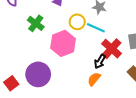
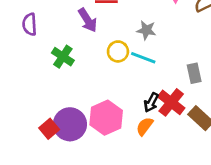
pink hexagon: (63, 43) -> (106, 118), moved
red cross: (112, 49) -> (171, 102), moved
red square: (11, 83) -> (49, 129), moved

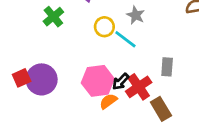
pink hexagon: (106, 118) -> (98, 81), moved

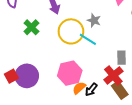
yellow circle: (104, 27) -> (71, 31), size x1.6
black arrow: (121, 82) -> (91, 90), moved
red cross: (139, 87) -> (113, 75), moved

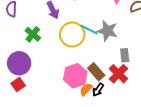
gray star: (94, 20) -> (107, 31), moved, size x1.5
cyan line: (88, 39) -> (89, 30), moved
purple circle: (27, 76) -> (19, 63), moved
brown rectangle: (120, 90) -> (96, 72), moved

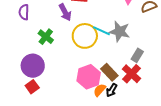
gray rectangle: (125, 55) -> (137, 55), turned 40

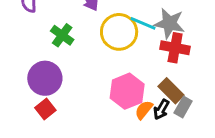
gray rectangle: (137, 55) -> (183, 107), moved
brown rectangle: (109, 72) -> (171, 91), moved
red cross: (132, 74) -> (175, 48), moved, turned -30

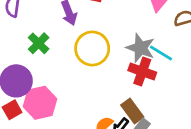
cyan line: (143, 23) -> (161, 53), moved
pink hexagon: (127, 91) -> (40, 103), moved

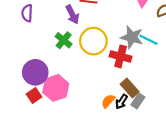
green cross: (39, 43) -> (64, 40), moved
red cross: (142, 71) -> (121, 56), moved

